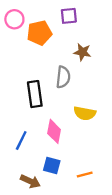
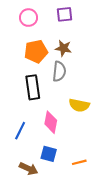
pink circle: (14, 19) -> (29, 18), moved
orange pentagon: (39, 33) -> (36, 51), moved
brown star: (82, 52) -> (63, 48), moved

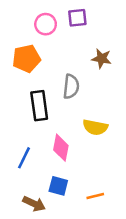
pink circle: (29, 18) -> (46, 24), moved
brown star: (63, 48) -> (102, 59), moved
orange pentagon: (36, 51) -> (26, 59), moved

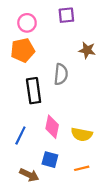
pink circle: (46, 24) -> (27, 23), moved
yellow semicircle: (95, 127) -> (82, 134), moved

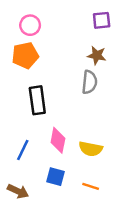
purple square: (66, 15) -> (102, 20), moved
gray semicircle: (61, 74) -> (89, 82), moved
orange line: (82, 168) -> (91, 186), turned 32
brown arrow: (29, 175) -> (18, 191), moved

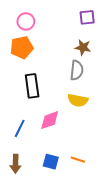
pink diamond: (58, 140) -> (50, 120), turned 60
yellow semicircle: (91, 149) -> (78, 100), moved
blue square: (56, 177) -> (51, 162), moved
brown arrow: (18, 191) -> (15, 164), turned 66

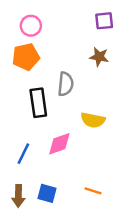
gray semicircle: (77, 70) -> (66, 84), moved
blue square: (51, 162) -> (47, 193), moved

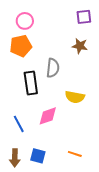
blue line: (23, 154) -> (19, 124), turned -54

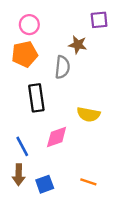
brown star: (80, 46) -> (78, 45), moved
gray semicircle: (53, 68) -> (62, 67), moved
blue square: (38, 156) -> (45, 184), turned -35
brown arrow: (15, 158) -> (19, 175), moved

